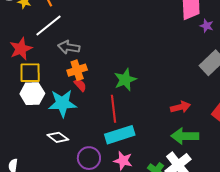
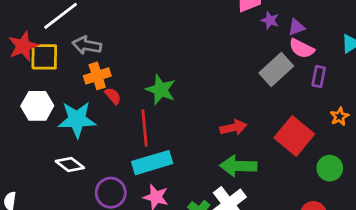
yellow square: (30, 73) -> (44, 57), moved
green star: (125, 80) -> (161, 90), turned -30
red semicircle: (80, 85) -> (113, 96), moved

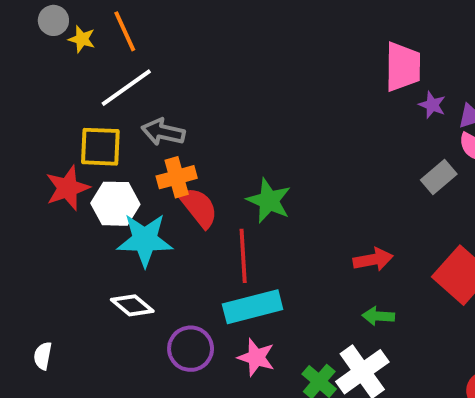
red star: (23, 46) -> (68, 188), moved
gray rectangle: (276, 69) -> (439, 177), size x0.7
red semicircle: (113, 96) -> (199, 207), size x1.6
white hexagon: (37, 106) -> (115, 204), moved
green arrow: (238, 166) -> (378, 316), size x0.6

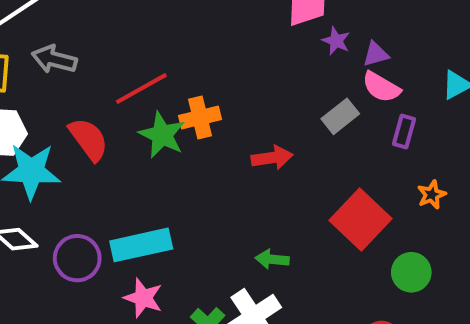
orange cross: (177, 177) -> (200, 117), moved
red line: (243, 256) -> (141, 89), moved, turned 62
red arrow: (373, 260) -> (272, 158), moved
purple circle: (191, 349) -> (77, 258), moved

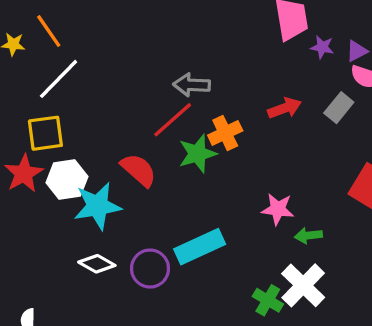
gray arrow: (54, 59) -> (192, 85), moved
green star: (162, 135) -> (197, 154), turned -30
red arrow: (272, 158) -> (285, 108), moved
pink star: (143, 298) -> (278, 209), moved

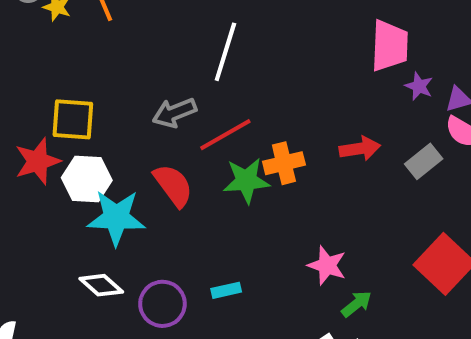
white line: (59, 79) -> (225, 52), moved, turned -39
gray arrow: (192, 85) -> (174, 113), moved, turned -36
green arrow: (308, 236) -> (357, 304), turned 136
cyan rectangle: (200, 247) -> (226, 290), size x0.5

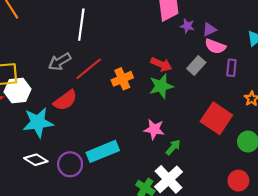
red arrow: (360, 149) -> (161, 64), turned 42
white hexagon: (87, 179) -> (18, 91), moved
green star: (246, 181) -> (161, 86), moved
red semicircle: (173, 185) -> (65, 100), turned 100
cyan rectangle: (226, 290) -> (103, 151), size x2.0

